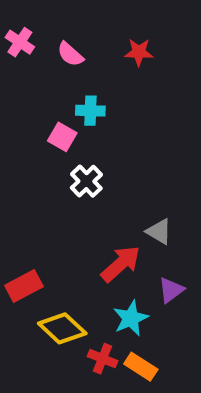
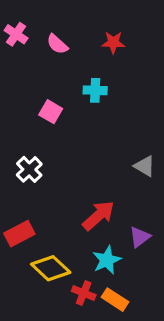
cyan cross: (90, 111) -> (95, 90), moved
white cross: (86, 181) -> (29, 169), moved
gray triangle: (159, 232) -> (145, 166), moved

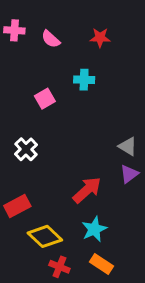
pink cross: (16, 34) -> (14, 30), turned -30
pink square: (51, 112) -> (45, 99), turned 30
purple triangle: (140, 237) -> (129, 174), moved
red cross: (84, 293) -> (59, 267), moved

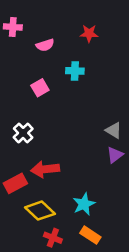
pink semicircle: (51, 39) -> (45, 45), moved, turned -60
red arrow: (87, 190) -> (45, 169), moved, turned -144

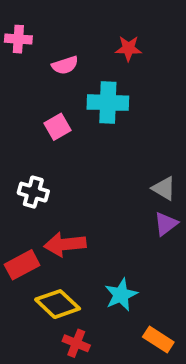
cyan cross: (75, 71) -> (108, 103), size x1.5
white cross: (23, 133) -> (33, 192), turned -30
orange rectangle: (90, 235) -> (158, 339), moved

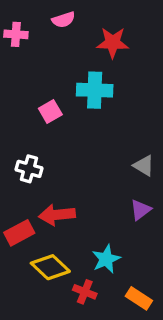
red star: (128, 48) -> (113, 43), size x1.4
pink semicircle: (65, 65) -> (63, 20), moved
purple triangle: (166, 224) -> (141, 210), moved
red cross: (76, 343) -> (85, 292), moved

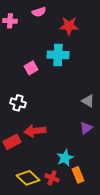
yellow diamond: (50, 267) -> (28, 178), moved
orange rectangle: (139, 298) -> (78, 175), moved, turned 35

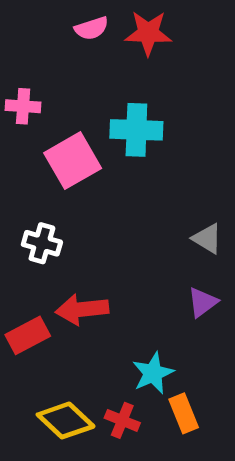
pink cross: (10, 21) -> (23, 106), moved
red star: (69, 26) -> (148, 33), moved
pink square: (31, 68) -> (73, 161), size x1.6

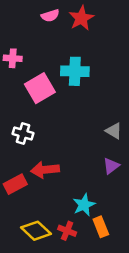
red star: (148, 33) -> (81, 18), turned -30

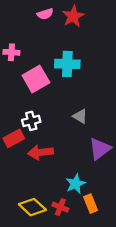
gray triangle: (114, 131) -> (80, 116), moved
white cross: (23, 133) -> (31, 121), moved, turned -30
purple triangle: (111, 166) -> (100, 149), size x1.5
red rectangle: (15, 184) -> (14, 138), moved

